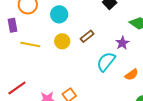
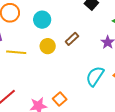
cyan semicircle: (106, 62) -> (95, 76), moved

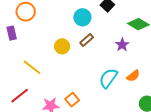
cyan circle: (42, 20) -> (82, 17), moved
yellow line: (16, 52) -> (32, 67), moved, turned 30

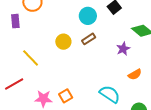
orange semicircle: (133, 76) -> (135, 74), moved
cyan semicircle: (108, 78) -> (110, 94), moved, turned 80

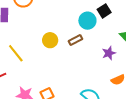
cyan circle: (88, 16) -> (87, 21), moved

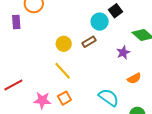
yellow line: (16, 53) -> (63, 71), moved

